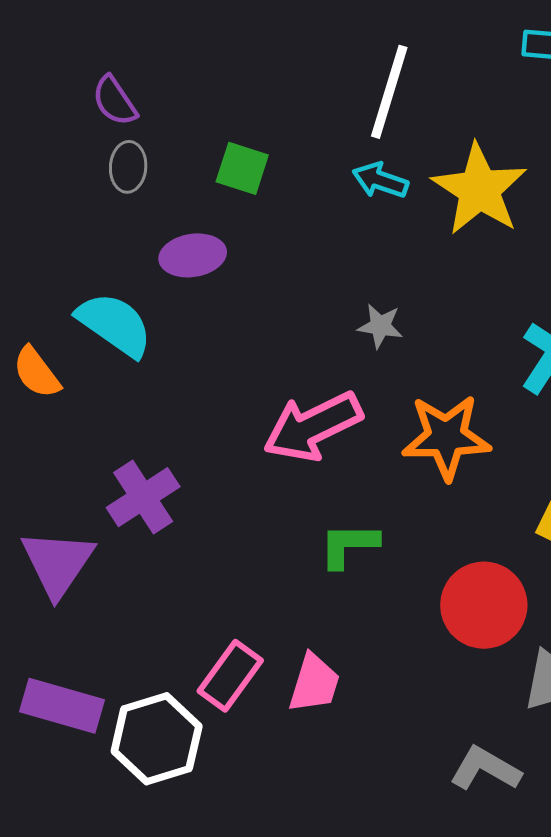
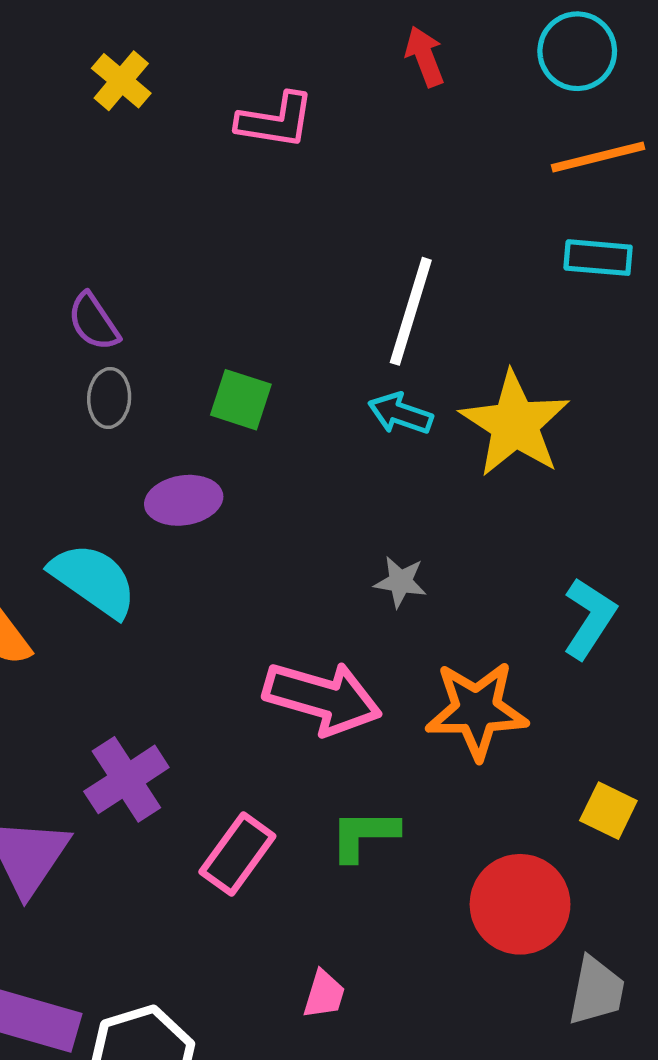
pink arrow: (313, 427) -> (322, 698), turned -138
pink rectangle: (230, 676) -> (237, 854), moved
pink trapezoid: (314, 683) -> (324, 994), size x0.7

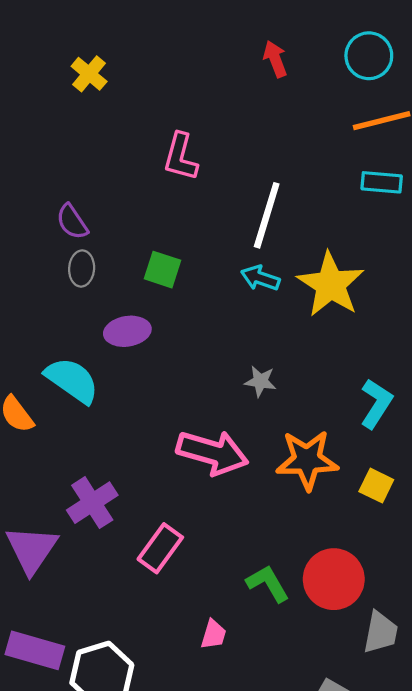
pink L-shape: (276, 121) -> (181, 157), moved, turned 96
yellow square: (608, 811) -> (376, 486), moved
green L-shape: (364, 835) -> (268, 583), moved, turned 60

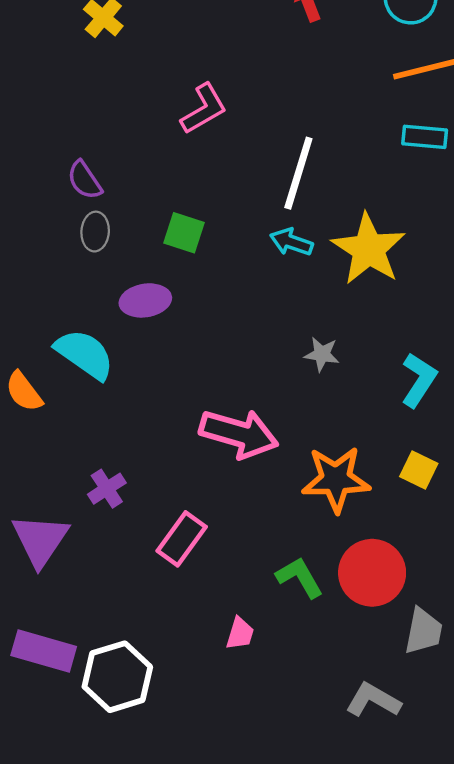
pink L-shape: (181, 157) -> (204, 109), turned -135
gray star: (260, 381) -> (322, 354), moved
orange star: (307, 460) -> (336, 479), moved
purple cross: (92, 503) -> (107, 489), size x0.7

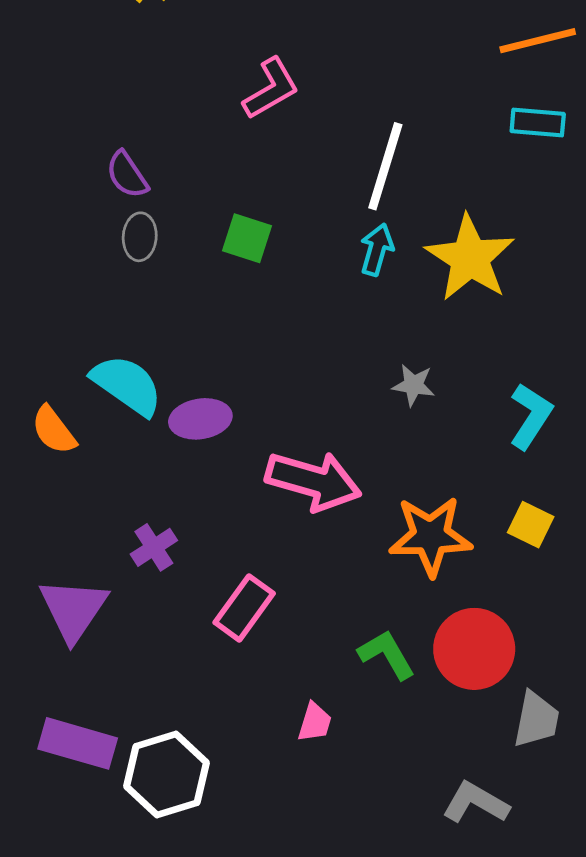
cyan arrow: (291, 242) -> (377, 250), turned 87
purple ellipse: (145, 300) -> (200, 419), moved

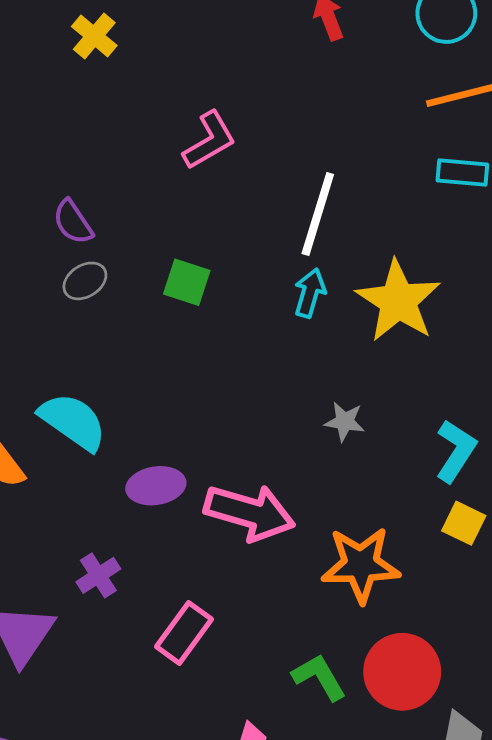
gray ellipse: (140, 237) -> (85, 281), turned 54
purple ellipse: (200, 419) -> (156, 486), moved
yellow square: (531, 525) -> (464, 523), moved

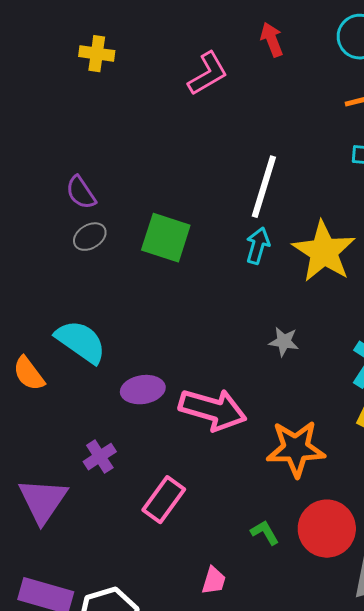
yellow cross: (94, 36) -> (97, 54), turned -32
pink L-shape: (209, 140) -> (208, 74), moved
green square: (187, 282) -> (166, 238), size x1.4
green L-shape: (319, 677) -> (265, 533), size x0.7

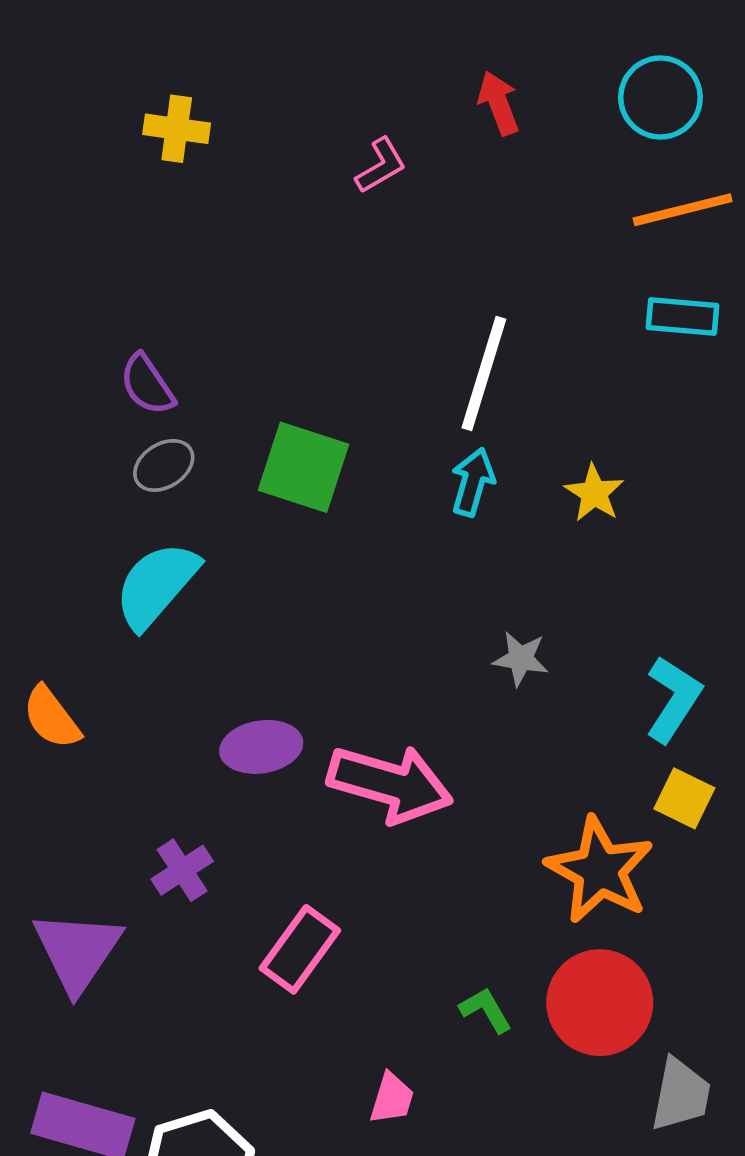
pink L-shape: (208, 74) -> (381, 166), size x0.7
yellow star: (324, 252) -> (594, 493), size x0.5
cyan semicircle: (81, 342) -> (156, 585), moved, turned -84
orange star: (296, 449) -> (600, 870), moved, turned 30

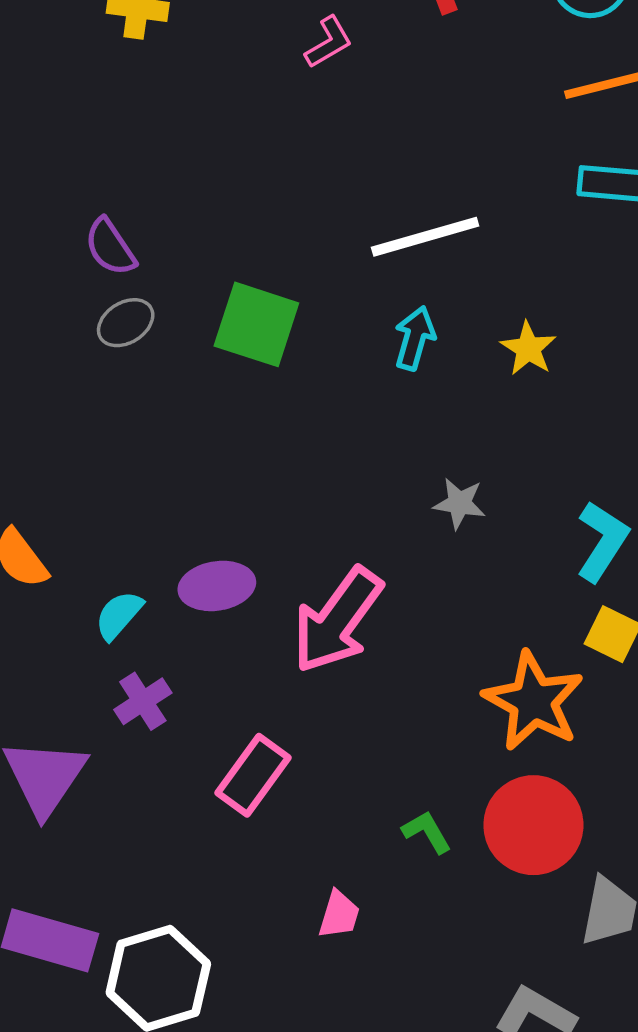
white line: (484, 373) -> (425, 237), turned 57
cyan semicircle: (156, 585) -> (119, 615), moved, size x0.6
pink arrow: (390, 784) -> (337, 620), turned 110

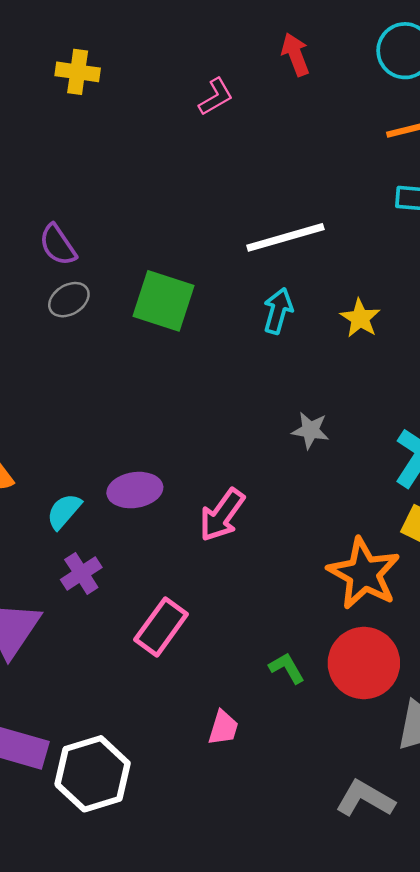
pink arrow: (337, 620) -> (222, 515), size x0.7

